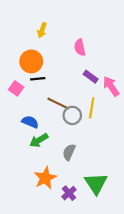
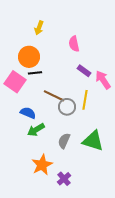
pink square: (16, 88) -> (15, 82), size x1.5
green triangle: (96, 183) -> (93, 141), moved, turned -40

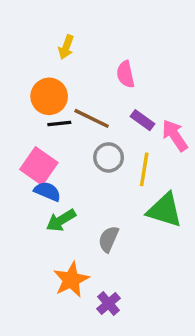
pink square: (15, 82) -> (39, 166), moved
brown line: (54, 96) -> (92, 118), moved
gray circle: (67, 107) -> (109, 157), moved
green triangle: (93, 141) -> (165, 210), moved

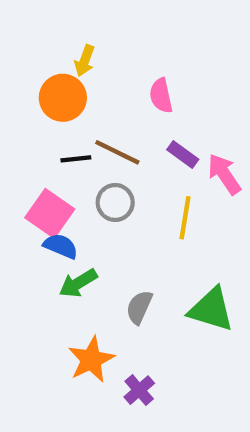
orange circle: (49, 96) -> (63, 98), moved
gray circle: (109, 157) -> (115, 202), moved
green triangle: (165, 210) -> (211, 309), moved

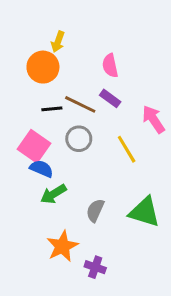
purple rectangle: (183, 154) -> (110, 98), moved
yellow line: (185, 218) -> (127, 149), turned -40
purple cross: (139, 390) -> (95, 267), turned -30

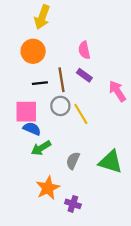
yellow arrow: (58, 42) -> (42, 17), moved, size x1.5
brown line: (80, 104) -> (62, 80), turned 55
pink square: (34, 146) -> (26, 112), turned -35
yellow line: (127, 149) -> (81, 114), moved

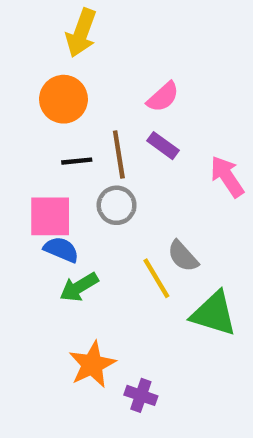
pink semicircle: (84, 50) -> (163, 97), turned -120
yellow line: (81, 114) -> (156, 278), moved
gray semicircle: (73, 161) -> (183, 256), moved, turned -66

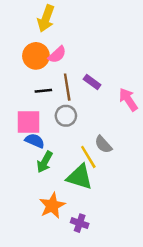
pink semicircle: (163, 97) -> (57, 55), moved
green arrow: (79, 287) -> (45, 162), turned -30
green triangle: (214, 314) -> (80, 177), moved

